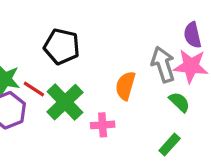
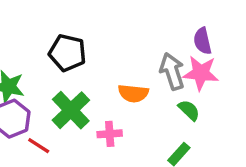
orange semicircle: (125, 86) -> (133, 93), turned -100
red line: (34, 89) -> (39, 146), moved

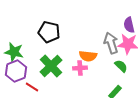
pink cross: (110, 134) -> (80, 68), moved

